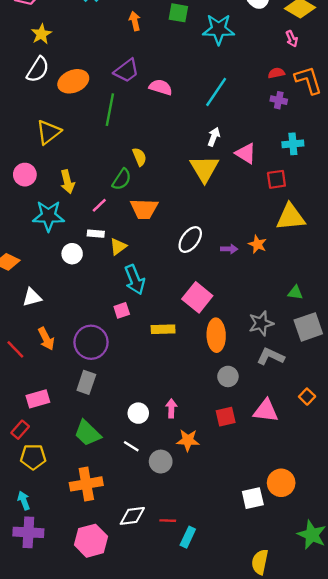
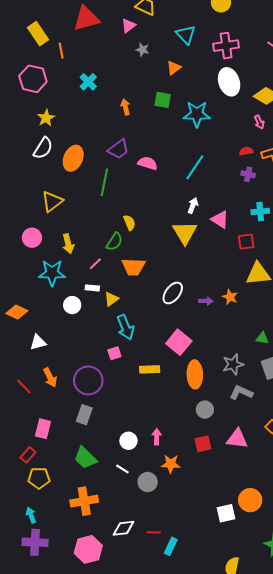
orange ellipse: (73, 81) -> (73, 158), turned -45
pink rectangle: (38, 399) -> (43, 429), turned -60

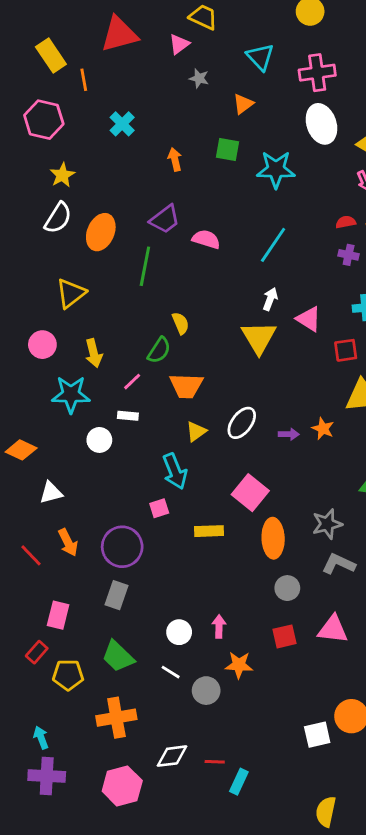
yellow triangle: (111, 299) -> (196, 431), moved
yellow pentagon: (39, 478) -> (68, 675), moved

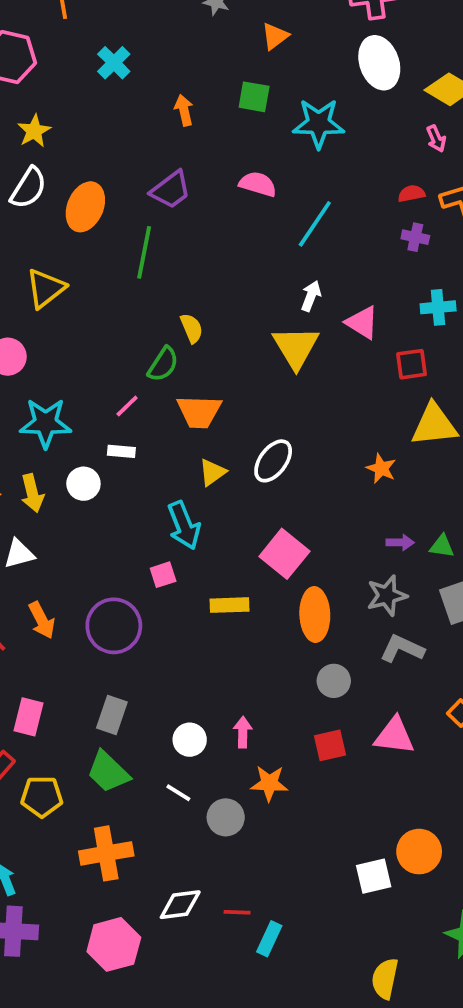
pink semicircle: (206, 239) -> (258, 184), moved
yellow arrow: (94, 353) -> (32, 493), moved
purple arrow: (289, 434) -> (400, 542), moved
gray rectangle: (116, 595) -> (112, 715), moved

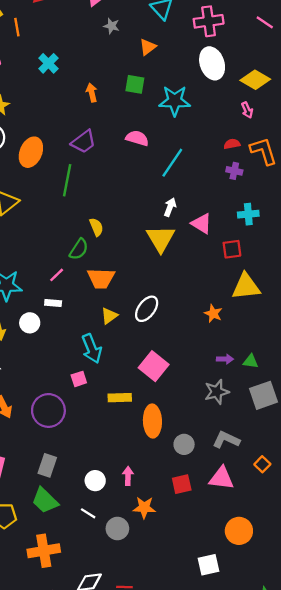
orange ellipse: (315, 615) -> (152, 421), moved
gray L-shape: (402, 649) -> (226, 440), moved
orange circle: (419, 852) -> (239, 531), moved

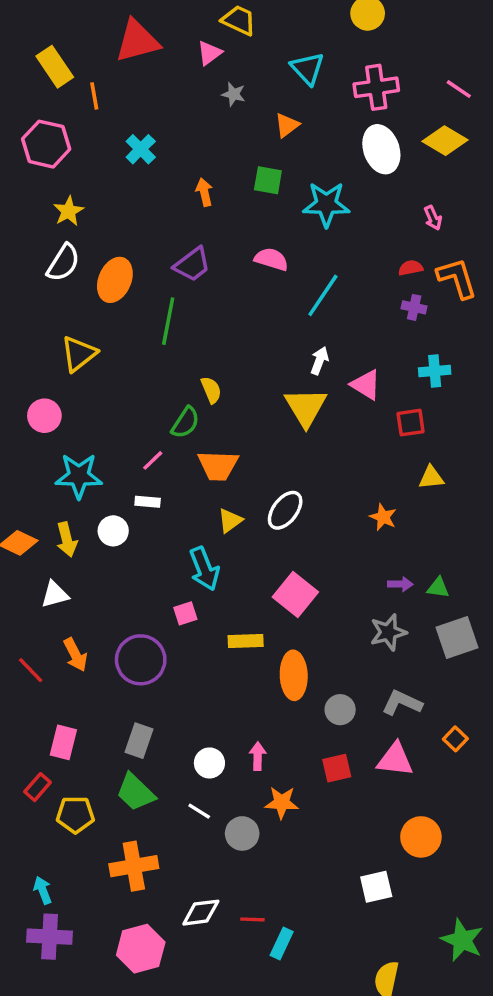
yellow diamond: (255, 80) -> (445, 141), moved
yellow triangle: (246, 287) -> (431, 478), size x0.6

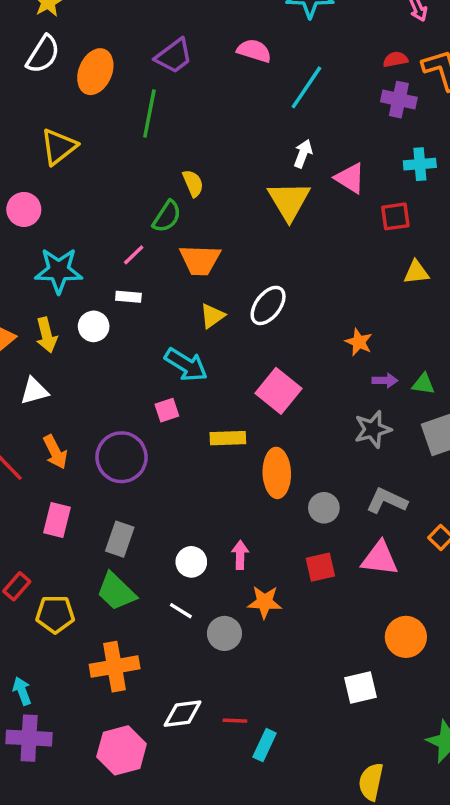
purple cross: (414, 307) -> (399, 100), size x1.4
orange star: (383, 517) -> (359, 342), moved
cyan arrow: (204, 569) -> (186, 365), turned -36
pink rectangle: (63, 742) -> (57, 520), moved

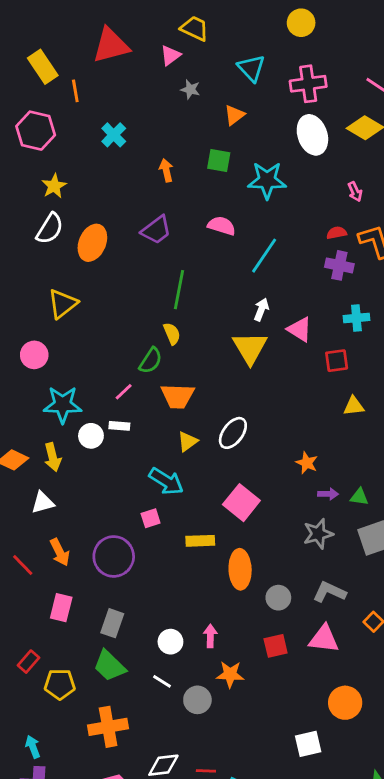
green line: (149, 114) -> (179, 290), moved
white circle: (94, 326) -> (91, 436), moved

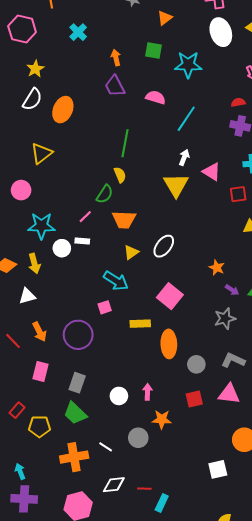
purple trapezoid: (156, 230) -> (115, 86), moved, turned 100
purple arrow: (328, 494) -> (232, 290), turned 32
white line: (162, 681) -> (106, 447), moved

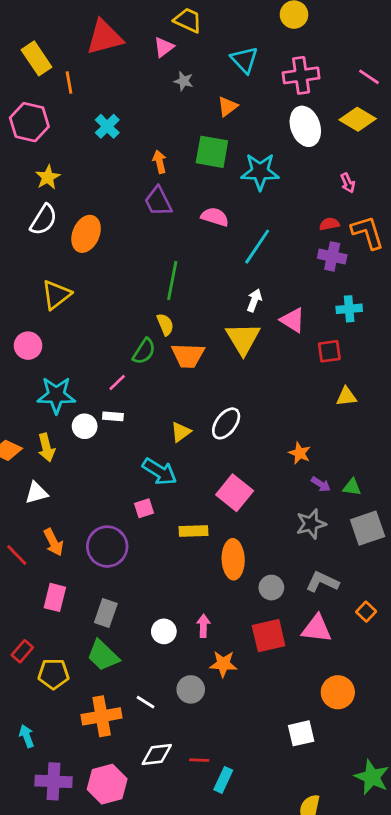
green square: (154, 50) -> (212, 152), size x1.4
orange trapezoid: (124, 220) -> (188, 356), moved
red square: (194, 399) -> (269, 636), size x1.4
purple cross: (24, 499) -> (53, 781), moved

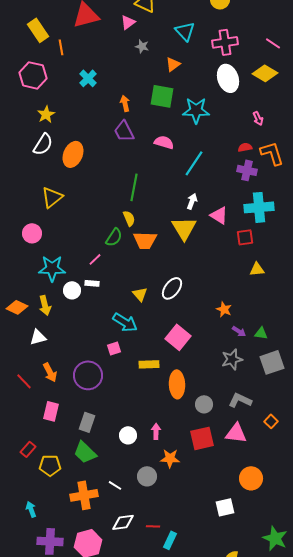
cyan cross: (349, 309) -> (259, 207), size x1.6
yellow triangle: (181, 432) -> (140, 294), turned -35

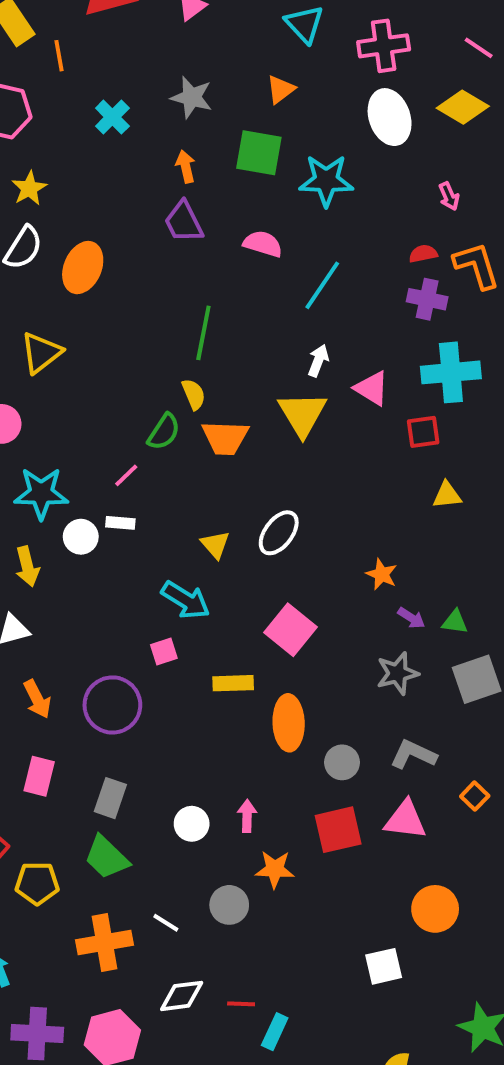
gray star: (142, 46) -> (192, 97), moved, size x1.5

